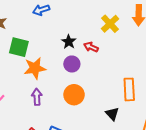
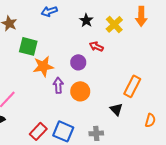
black star: (69, 42) -> (86, 20), moved
orange rectangle: (129, 89) -> (132, 86), turned 30
purple arrow: (37, 97) -> (58, 85), moved

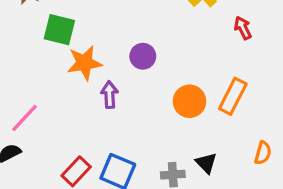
red arrow: (96, 46) -> (243, 28), moved, turned 40
orange circle: (80, 91) -> (189, 101), moved
black triangle: (116, 109) -> (206, 163), moved

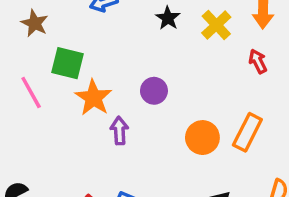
orange star: (84, 63) -> (93, 98), turned -30
pink line: (24, 118) -> (31, 93), moved, turned -72

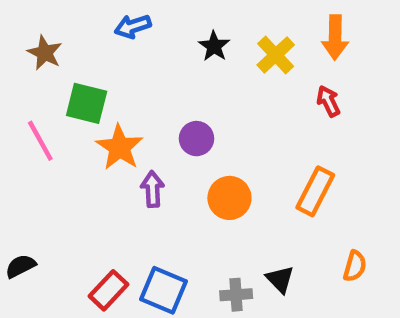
orange circle: (202, 138) -> (229, 198), moved

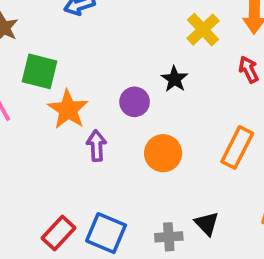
black star: (214, 46) -> (174, 79), moved

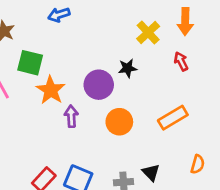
black star: (174, 79) -> (128, 68), turned 30
purple circle: (135, 102) -> (99, 85), size x1.4
orange rectangle: (237, 147) -> (173, 118), turned 32

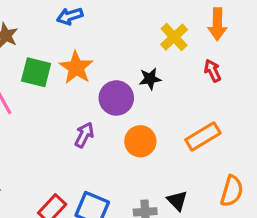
orange star: (51, 90) -> (76, 67), moved
purple arrow: (71, 116) -> (84, 135), turned 30
orange semicircle: (198, 164) -> (232, 191), size x1.4

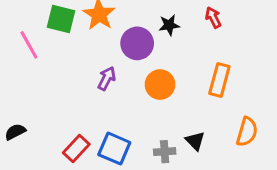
red arrow: (213, 71) -> (213, 17), moved
orange rectangle: (203, 136) -> (219, 80), turned -44

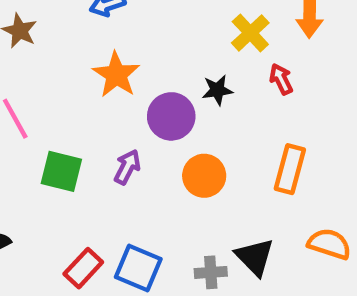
green square: (61, 19) -> (61, 171), moved
orange semicircle: (247, 132) -> (329, 244), turned -88
black triangle: (195, 141) -> (255, 257), size x1.4

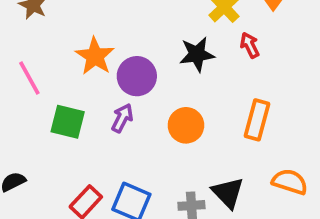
orange star: (116, 75) -> (95, 56), moved
black star: (217, 90) -> (197, 54), size x1.4
purple circle: (171, 116) -> (137, 76), moved

